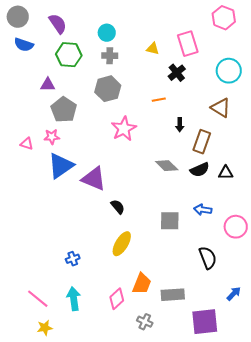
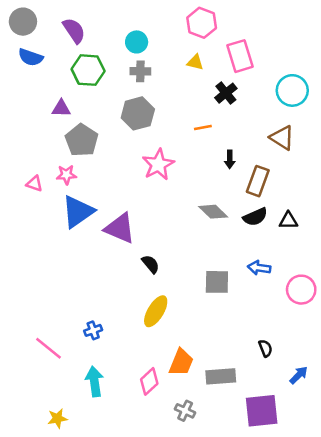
pink hexagon: (224, 18) -> (202, 23), moved
black semicircle: (208, 258) -> (265, 348), moved, size x0.6
pink line: (38, 299) -> (49, 348), moved

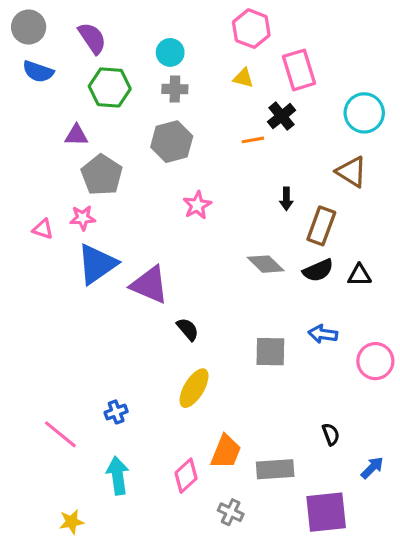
orange line: (203, 127) -> (253, 140), moved
pink star: (158, 164) -> (197, 205), size x0.7

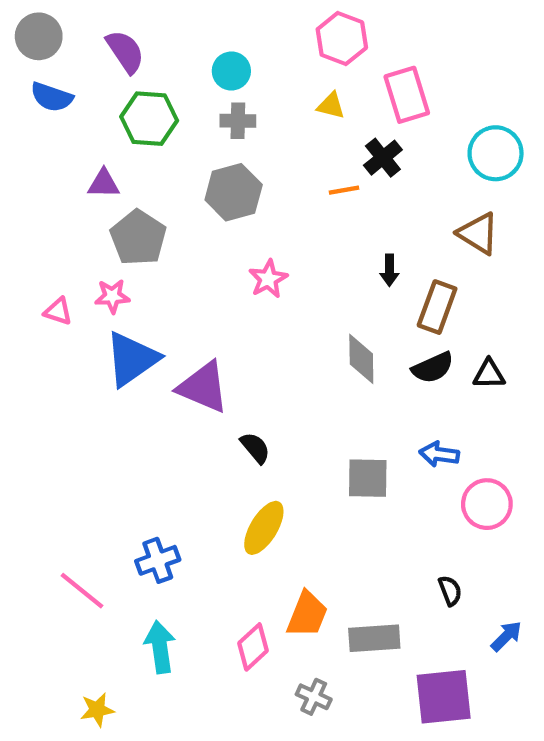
gray diamond: (266, 264) -> (361, 359), turned 45
pink circle: (375, 361) -> (487, 504), moved
blue cross: (116, 412) -> (158, 560), size x1.4

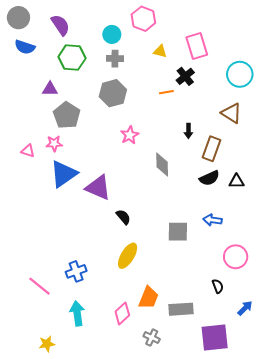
pink hexagon: (342, 39) -> (143, 19), moved
gray diamond: (361, 359) -> (162, 164), moved
pink circle: (487, 504) -> (236, 257), moved

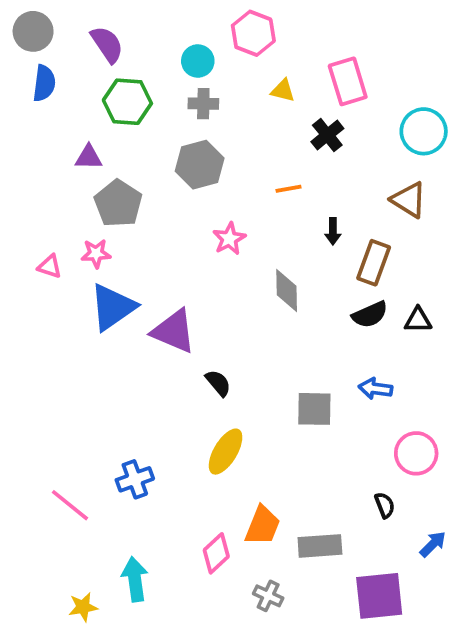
blue semicircle: (25, 47) -> (44, 83), turned -102
orange line: (166, 92) -> (288, 189), moved
cyan arrow: (77, 313) -> (135, 579), moved

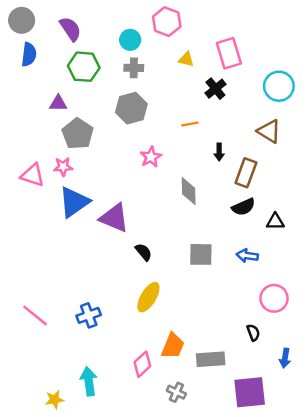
pink triangle: (50, 266) -> (33, 175), size x1.5
black triangle: (418, 320) -> (275, 222), moved
gray square: (314, 409) -> (201, 254), moved
pink line: (70, 505) -> (35, 315), moved
blue arrow: (433, 544) -> (285, 358), turned 144

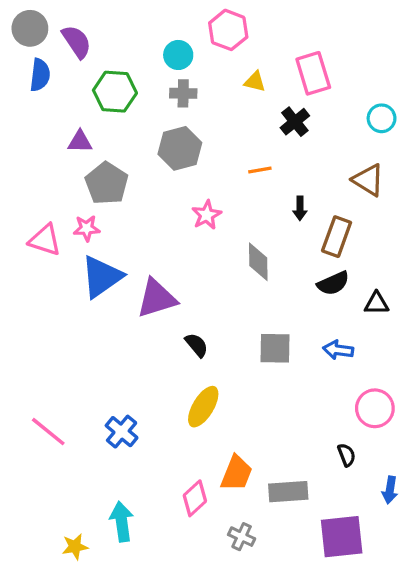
purple semicircle: (70, 29) -> (77, 42), moved
cyan circle: (279, 86) -> (382, 118), size x0.7
purple triangle: (114, 218) -> (157, 298), turned -40
blue cross: (89, 315) -> (122, 432), turned -30

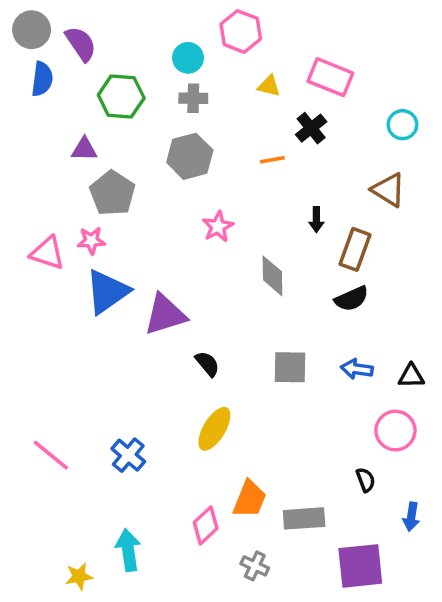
pink rectangle: (313, 73) -> (330, 77), turned -51
orange line: (260, 170) -> (272, 160), moved
black triangle: (377, 303) -> (411, 376), moved

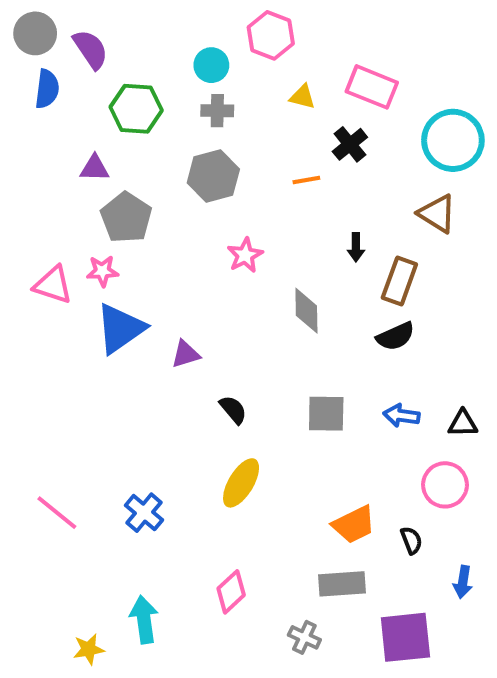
cyan circle: (402, 125) -> (453, 140), size x1.8
purple triangle: (165, 315) -> (186, 354), size x0.6
orange trapezoid: (250, 499) -> (354, 524), moved, turned 42
gray cross: (255, 566) -> (304, 637), moved

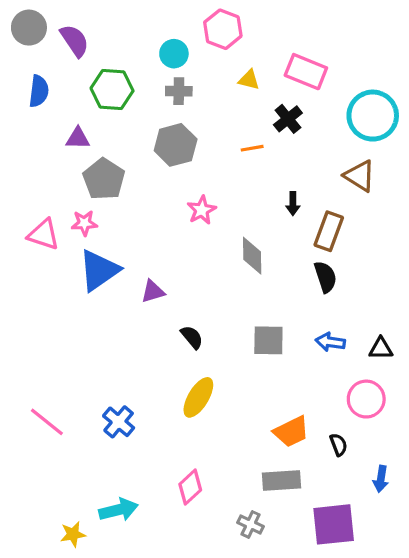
blue semicircle: (47, 89) -> (39, 91), moved
black semicircle: (396, 336) -> (325, 277), turned -84
cyan arrow: (144, 620) -> (119, 510), turned 84

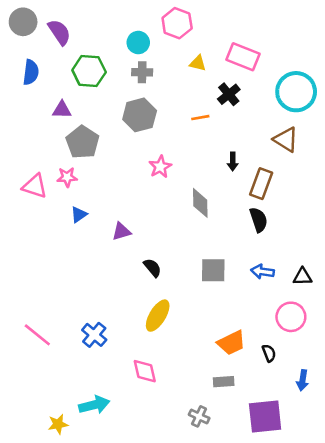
blue triangle: (99, 270) -> (79, 215), size x0.5
gray rectangle: (281, 480) -> (224, 382), size x0.7
pink diamond: (190, 487) -> (145, 371), moved, turned -60

